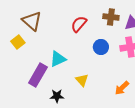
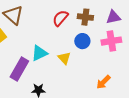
brown cross: (111, 17) -> (85, 17), moved
yellow triangle: (82, 80) -> (64, 58), moved

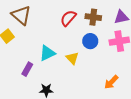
purple rectangle: (19, 69) -> (27, 69), size x0.6

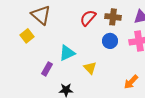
yellow triangle: (72, 58) -> (90, 68), moved

